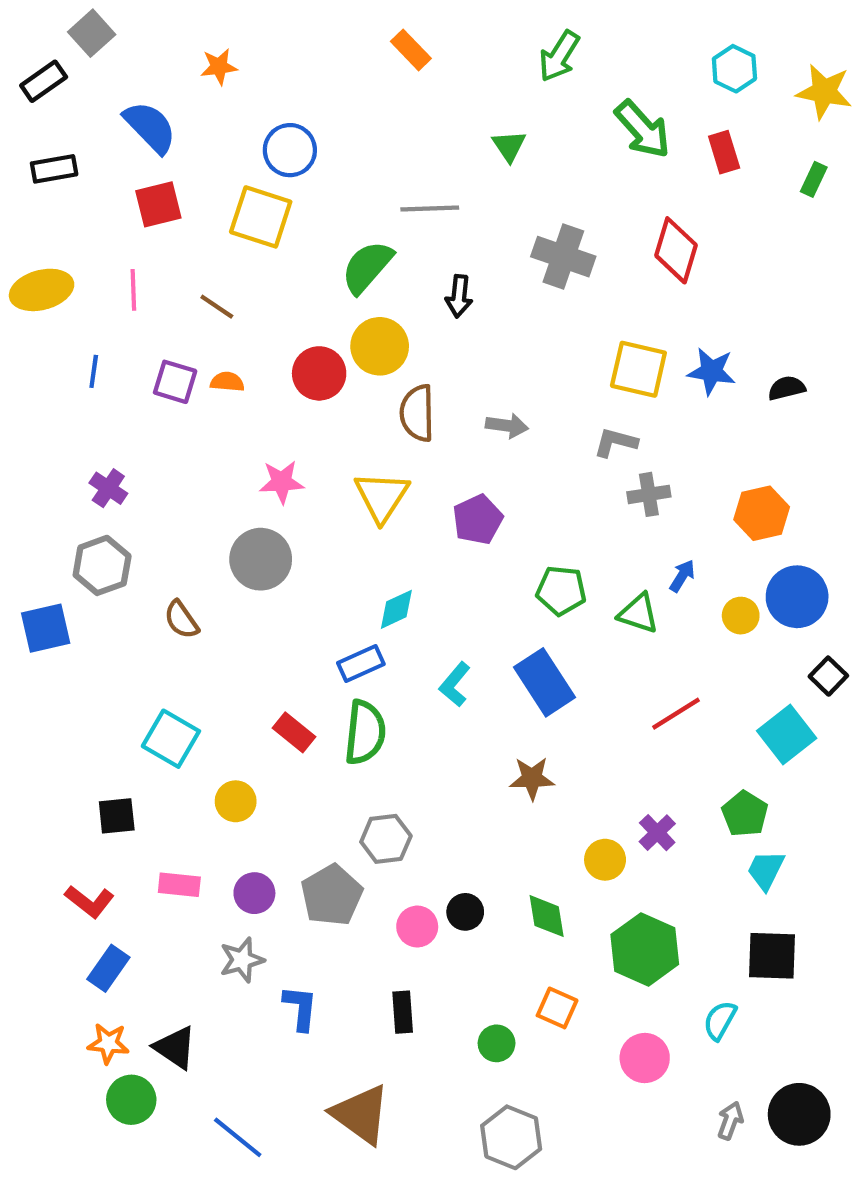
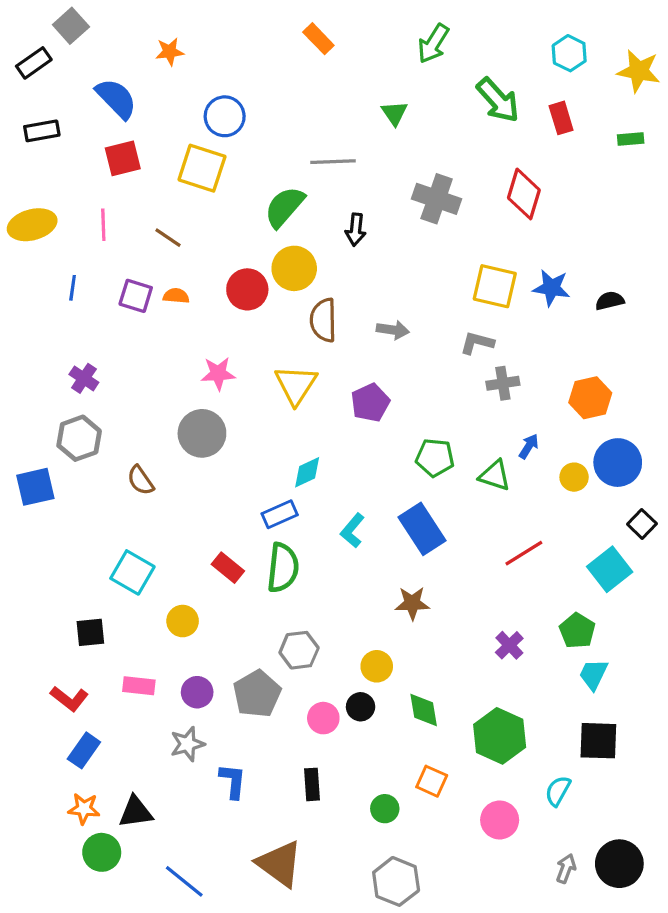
green rectangle: (814, 179) -> (631, 139), turned 60
yellow circle: (605, 860) -> (377, 666), moved
black triangle: (175, 1048) -> (136, 812), turned -42

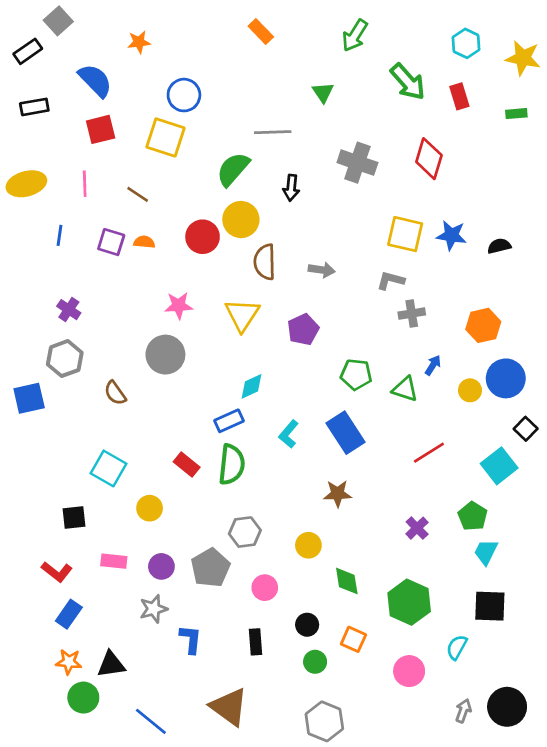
black circle: (361, 707) -> (307, 625), moved

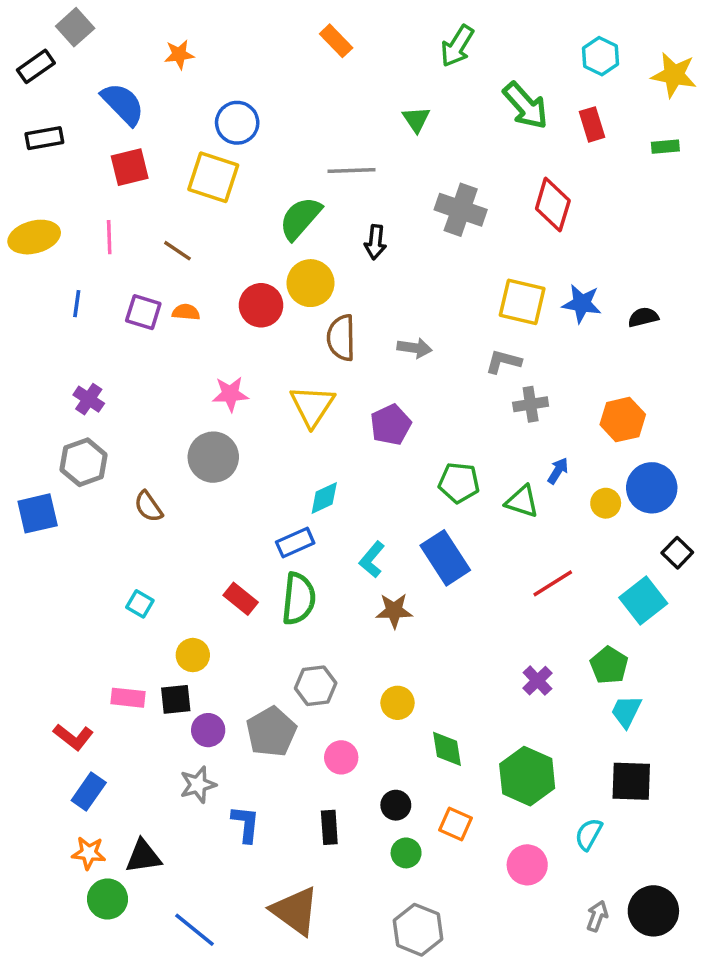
cyan square: (108, 468) -> (140, 604), size x0.6
brown star: (338, 494) -> (394, 611), moved
black square: (74, 517) -> (176, 699), moved
pink rectangle: (114, 561) -> (128, 698), moved

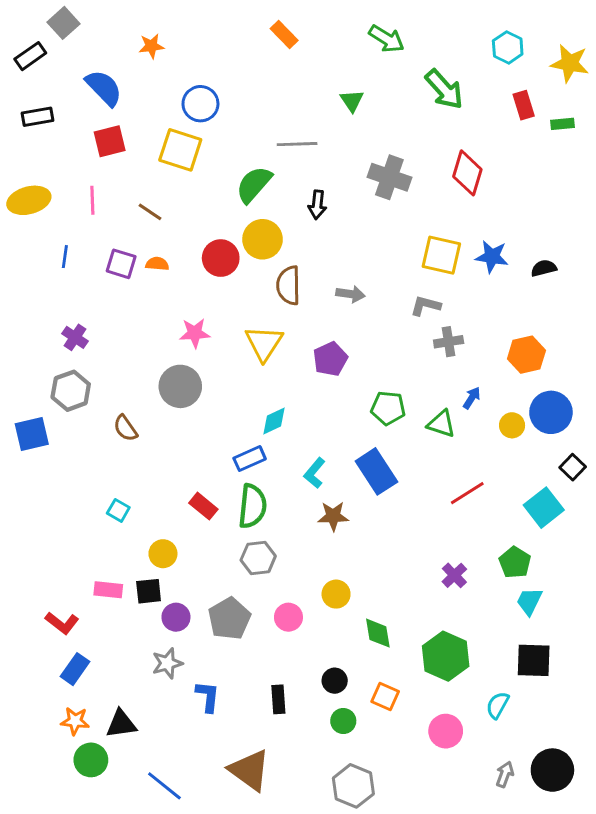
green arrow: (457, 46) -> (387, 39), turned -90
red rectangle: (592, 124) -> (524, 105), moved
gray hexagon: (316, 686) -> (258, 558), moved
pink circle: (341, 757) -> (288, 617), moved

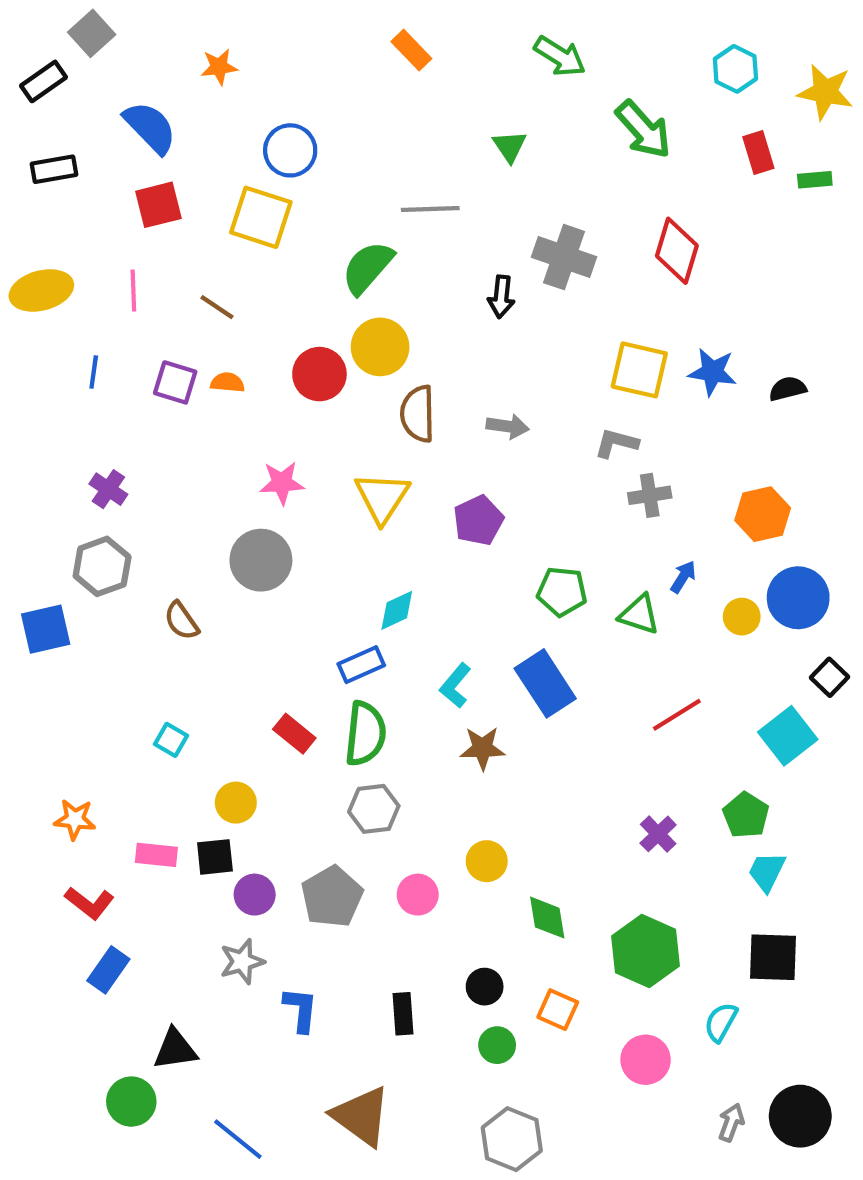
black arrow: (317, 205) -> (501, 297), moved
orange star: (75, 721) -> (75, 819), moved

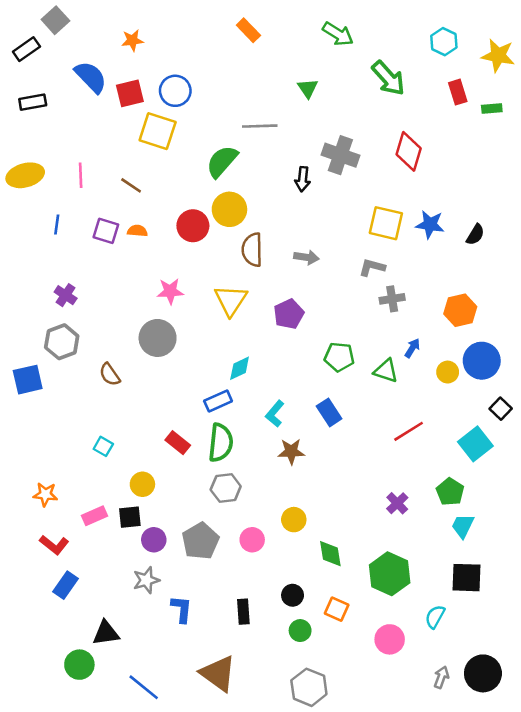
red square: (158, 205) -> (130, 93), moved
black semicircle: (788, 389) -> (475, 235), turned 135
blue rectangle: (545, 683) -> (329, 412), size x0.7
pink rectangle: (156, 855) -> (95, 516), turned -30

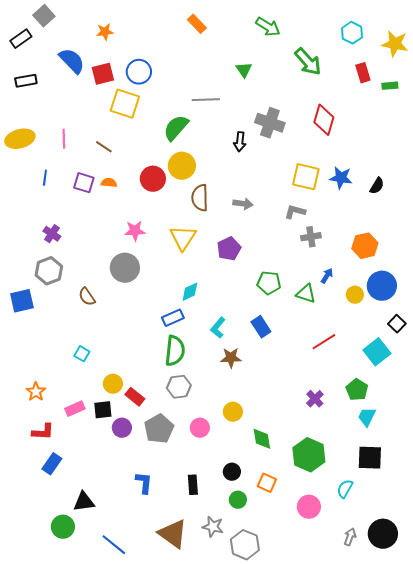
red rectangle: (178, 443) -> (135, 397), moved
orange star: (45, 494) -> (36, 392), turned 30
red L-shape: (54, 545) -> (43, 432), turned -35
gray star: (146, 580) -> (213, 527), moved, turned 30

